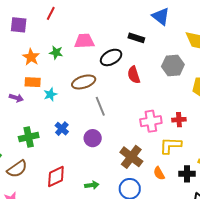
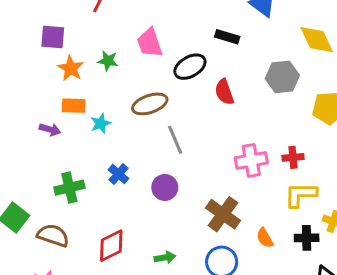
purple square: (19, 25) -> (53, 37), moved
pink trapezoid: (84, 41) -> (150, 43), turned -105
yellow L-shape: (171, 146) -> (301, 195), moved
brown semicircle: (17, 169) -> (53, 235), turned -125

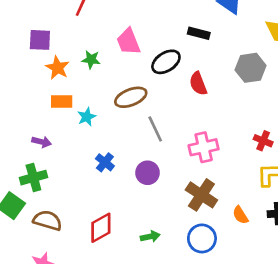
purple arrow: (50, 129) -> (42, 142), moved
red cross: (293, 157) -> (263, 141), turned 30
pink cross: (251, 160) -> (204, 147), moved
green cross: (69, 188) -> (33, 178), moved

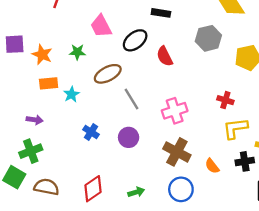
purple square: (40, 40) -> (15, 44), moved
green star: (91, 60) -> (77, 52), moved

